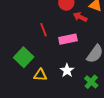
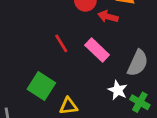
pink rectangle: (68, 39) -> (97, 50), turned 66
white star: (67, 70) -> (118, 90), moved

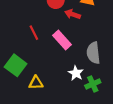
gray semicircle: (138, 63) -> (93, 53), turned 145
green cross: (140, 102) -> (93, 84), turned 32

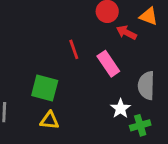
green square: (16, 65) -> (45, 88), turned -30
yellow triangle: (36, 83) -> (50, 120), moved

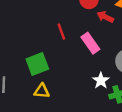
green square: (45, 88) -> (37, 64), turned -35

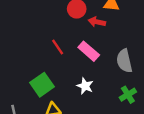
white star: (101, 81) -> (85, 86), moved

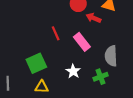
green cross: (128, 95) -> (101, 77), moved

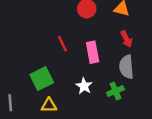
red arrow: (94, 18) -> (126, 39), moved, turned -136
pink rectangle: (82, 42) -> (93, 52), turned 30

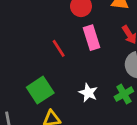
pink rectangle: (93, 52) -> (91, 38), moved

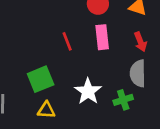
white star: (88, 93) -> (88, 91), size x1.4

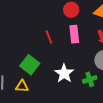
green square: (41, 79) -> (30, 65), turned -30
yellow triangle: (46, 110) -> (22, 86), moved

